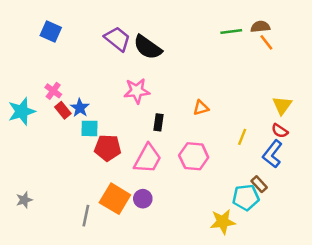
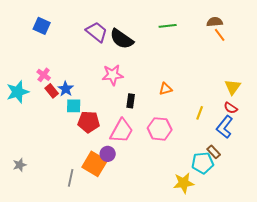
green line: (231, 31) -> (168, 26), moved
purple circle: (143, 199) -> (108, 154), moved

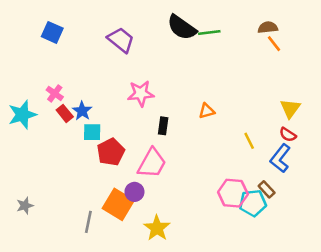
black semicircle: (122, 39) -> (182, 27), moved
yellow line: (200, 113) -> (249, 141), turned -48
red pentagon: (89, 122) -> (111, 152), turned -30
pink hexagon: (160, 129) -> (233, 193), moved
yellow star: (184, 183) -> (157, 228), moved, turned -30

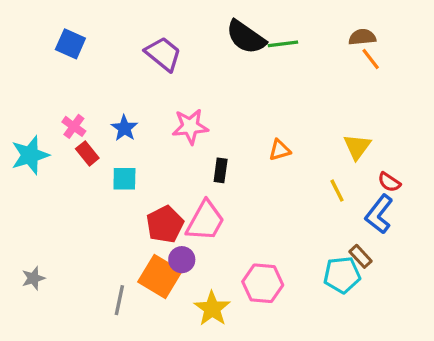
yellow triangle: (290, 108) -> (357, 147), moved
blue star: (82, 111) -> (124, 128), moved
red pentagon: (111, 152) -> (165, 224), moved
pink hexagon: (233, 193) -> (263, 283), moved

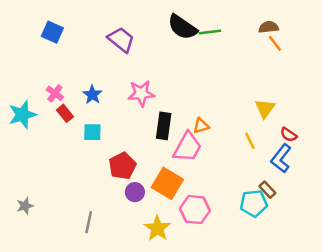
orange triangle: (280, 150) -> (201, 126), moved
black rectangle: (221, 170) -> (164, 126), size x1.5
pink trapezoid: (205, 221) -> (187, 147), moved
orange square: (160, 277) -> (167, 183), moved

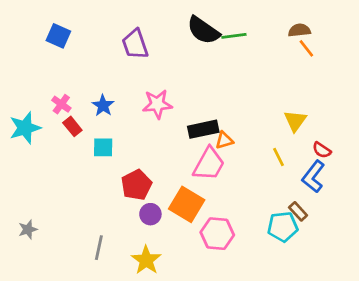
purple trapezoid: (121, 40) -> (135, 44), turned -148
black rectangle: (164, 126) -> (203, 129), moved, turned 70
yellow star: (157, 228) -> (146, 260), moved

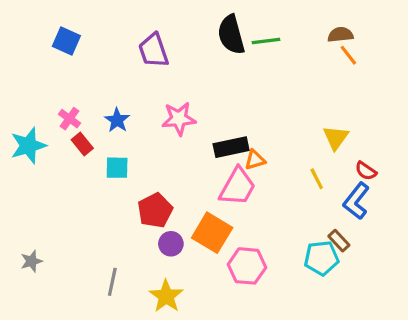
black semicircle: (203, 30) -> (231, 35), turned 40

